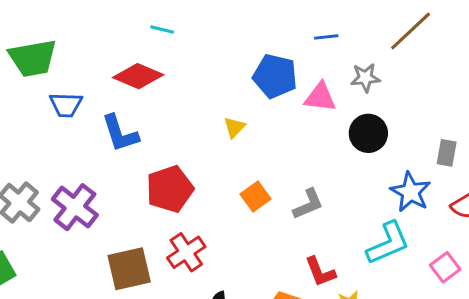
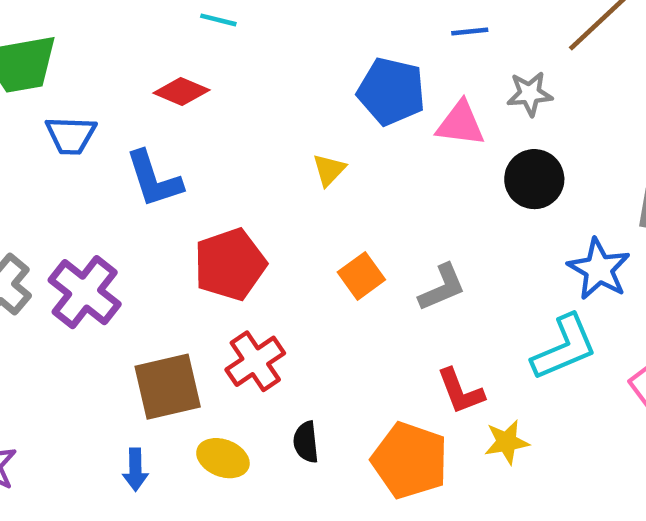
red diamond: (138, 76) -> (181, 91), size x0.7

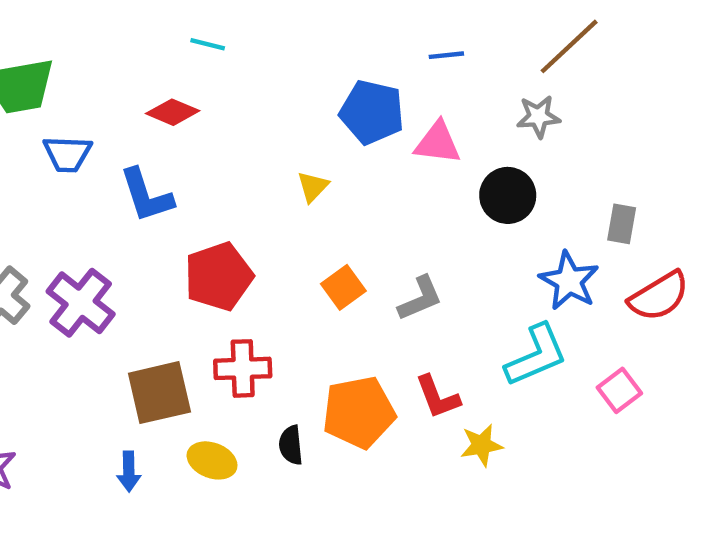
gray star: (530, 94) -> (538, 117), moved
red cross: (255, 361) -> (243, 368), turned 32
orange pentagon: (410, 460) -> (359, 412), moved, turned -30

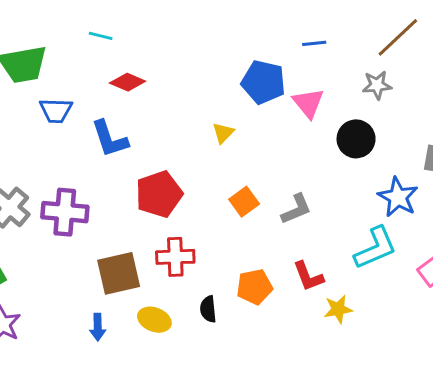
cyan line: (208, 44) -> (101, 36), moved
pink triangle: (438, 143) -> (308, 103), turned 44
purple cross: (81, 303) -> (65, 212), turned -33
orange pentagon: (359, 412) -> (254, 287), size x0.7

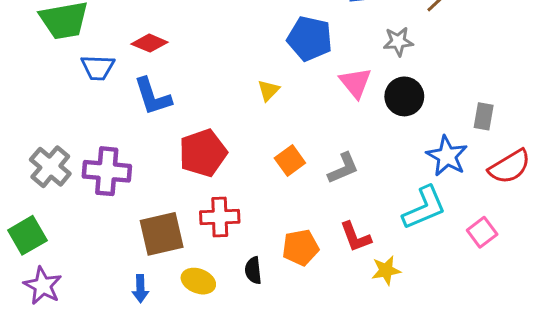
red diamond: (128, 82) -> (150, 43), moved
gray star: (377, 85) -> (398, 42), moved
pink triangle: (308, 103) -> (355, 83), moved

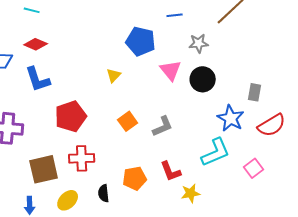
yellow ellipse: (198, 281) -> (68, 200), turned -65

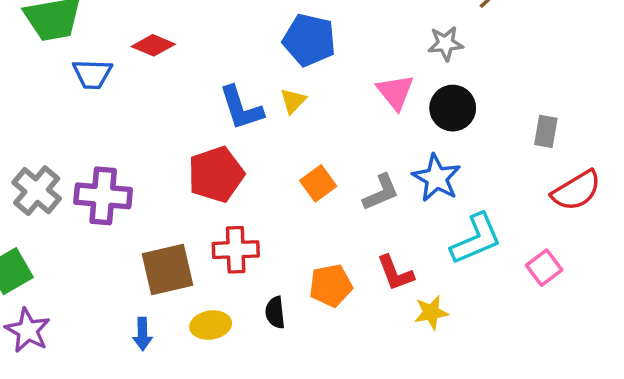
blue pentagon: (141, 41) -> (309, 40), moved
blue L-shape: (38, 79) -> (241, 108), moved
blue star: (231, 118) -> (437, 178), moved
yellow ellipse: (68, 200) -> (211, 325), turned 35

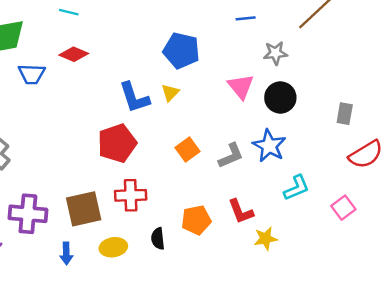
purple cross: (103, 196) -> (28, 214), moved
cyan L-shape: (476, 239) -> (296, 188), size x0.7

